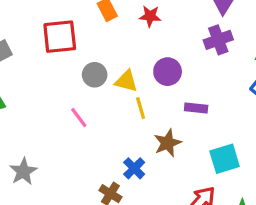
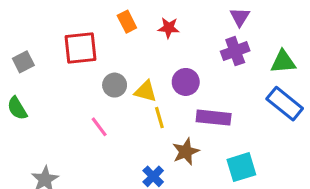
purple rectangle: (196, 108) -> (214, 118), size x1.5

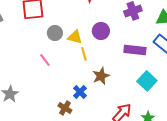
purple rectangle: (214, 118) -> (135, 50), moved
cyan square: (241, 167) -> (147, 81), moved, turned -30

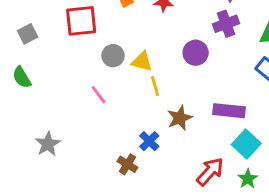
purple circle: (101, 31) -> (196, 53), moved
purple rectangle: (135, 50) -> (229, 111), moved
cyan square: (147, 81) -> (246, 144), moved

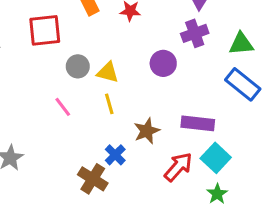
yellow line: (155, 86) -> (109, 104), moved
brown cross: (127, 164) -> (93, 179), size x1.4
red arrow: (210, 172) -> (178, 167), moved

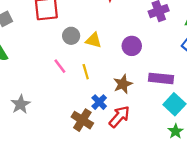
purple circle: (163, 63) -> (132, 46), moved
yellow line: (109, 104) -> (86, 72), moved
red arrow: (178, 167) -> (119, 117), moved

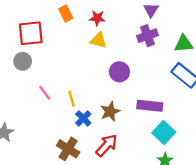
gray circle: (71, 36) -> (23, 61), moved
yellow triangle: (94, 40) -> (98, 40), moved
blue cross: (99, 102) -> (83, 118), moved

